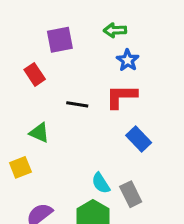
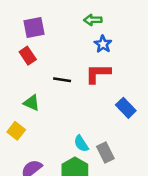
purple square: (60, 40) -> (34, 28), moved
blue rectangle: (139, 139) -> (126, 108), moved
yellow square: (20, 167) -> (16, 131), turned -30

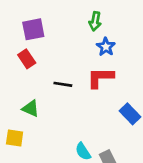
green arrow: (93, 20) -> (95, 21), turned -78
yellow square: (16, 131) -> (15, 138), turned -30

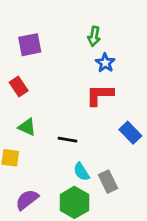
red rectangle: (27, 59) -> (19, 87), moved
black line: (63, 84) -> (68, 140), moved

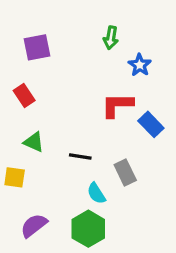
blue star: (105, 63) -> (140, 65), moved
blue rectangle: (130, 133) -> (151, 124), moved
gray rectangle: (108, 182) -> (125, 173), moved

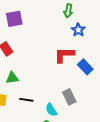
green arrow: (111, 38) -> (68, 11), moved
green triangle: (34, 142) -> (12, 78), turned -32
black line: (80, 156) -> (26, 100), moved

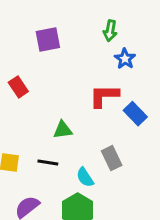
purple square: (14, 19) -> (48, 40), moved
green triangle: (12, 78) -> (63, 130), moved

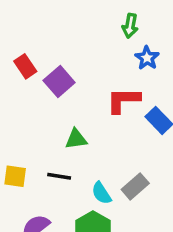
purple square: (48, 40) -> (59, 82), moved, turned -30
red rectangle: (18, 87) -> (25, 66), moved
gray rectangle: (112, 158) -> (135, 186), moved, turned 75

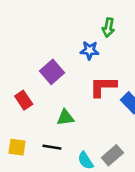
blue star: (147, 58) -> (90, 50), moved, turned -30
red rectangle: (25, 66) -> (24, 100), moved

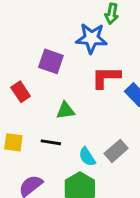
blue star: (90, 50) -> (91, 38), size x1.5
purple square: (52, 72) -> (51, 61), turned -30

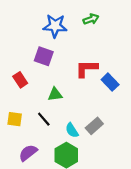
green arrow: (112, 14) -> (91, 19), turned -120
blue star: (91, 38) -> (55, 26), moved
black line: (51, 142) -> (44, 119), turned 40

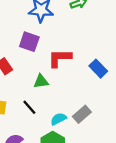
red L-shape: (86, 69) -> (60, 58), moved
cyan semicircle: (72, 130) -> (59, 119), turned 96

